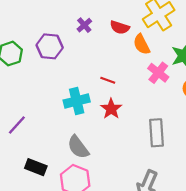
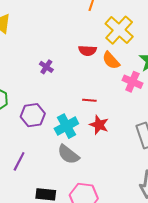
purple cross: (84, 25) -> (46, 67), moved
purple hexagon: (50, 46) -> (33, 115), moved
gray semicircle: (78, 147) -> (68, 154), moved

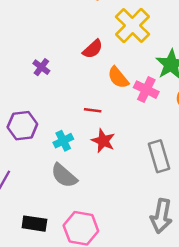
red semicircle: (88, 51) -> (93, 49), turned -48
orange semicircle: (111, 60) -> (118, 78), moved
cyan cross: (66, 126) -> (63, 141), size x0.7

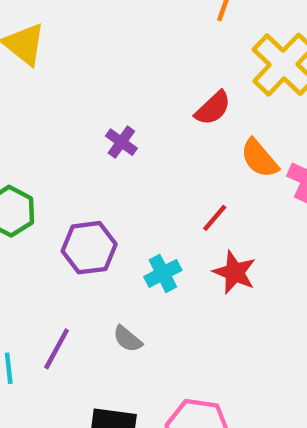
red line: (93, 110) -> (215, 218), turned -56
gray semicircle: (64, 176) -> (128, 339), moved, size x0.6

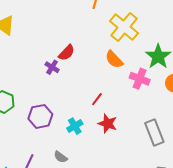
red semicircle: (213, 108) -> (67, 53), moved
orange semicircle: (259, 158) -> (114, 59), moved

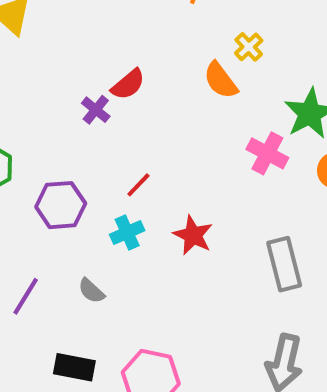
yellow cross: (124, 27) -> (249, 47), size x0.5
orange semicircle: (114, 59) -> (221, 80), moved
red line: (97, 99) -> (138, 185), moved

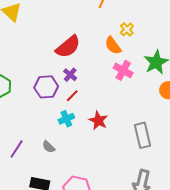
red semicircle: (128, 84) -> (68, 47), size x1.5
purple cross: (96, 110) -> (70, 75), moved
pink cross: (267, 153) -> (123, 70), moved
purple hexagon: (61, 205) -> (46, 87), moved

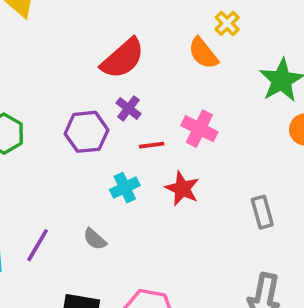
pink cross: (123, 70) -> (199, 129), moved
red line: (72, 96) -> (152, 145), moved, turned 40
gray rectangle: (142, 135) -> (262, 212), size x0.7

